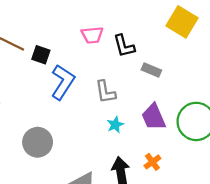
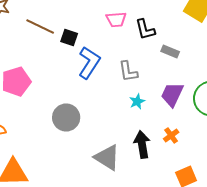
purple trapezoid: (154, 117) -> (172, 94), turned 48

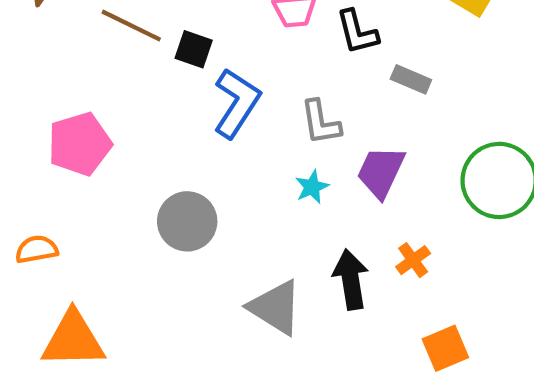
purple trapezoid: (172, 94) -> (381, 172), moved
cyan star: (137, 102) -> (312, 187), moved

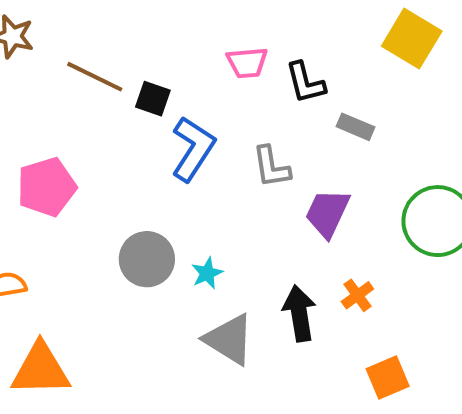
cyan star: (312, 187) -> (207, 273), moved

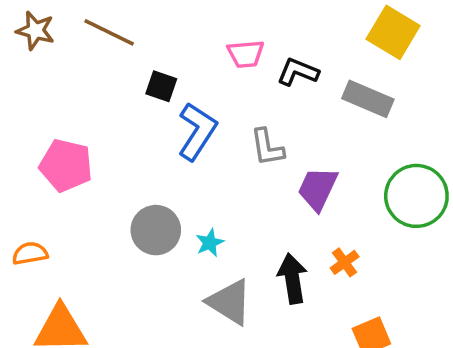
brown line: (95, 77) -> (109, 32), moved
black L-shape: (305, 83) -> (298, 72), turned 126
gray rectangle: (355, 127) -> (368, 99), moved, size x1.5
pink pentagon: (47, 187) -> (66, 165), turned 30

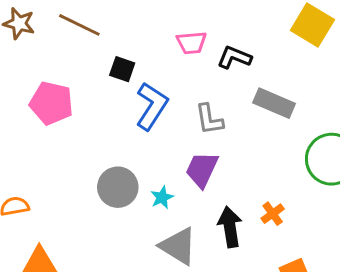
gray rectangle: (368, 99) -> (274, 103), moved
pink pentagon: (66, 165) -> (51, 103), moved
purple trapezoid: (318, 189) -> (202, 169), moved

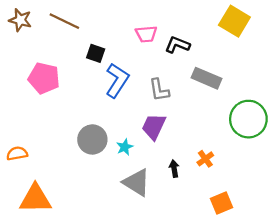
black arrow: (230, 227) -> (174, 169), size x0.6

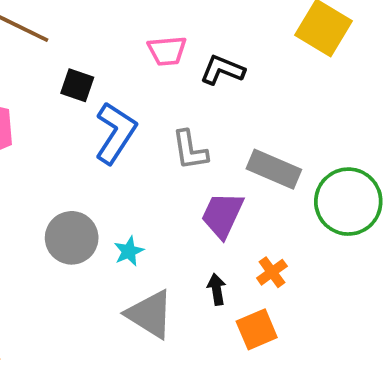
gray rectangle: (206, 78) -> (274, 169), moved
purple trapezoid: (154, 127) -> (222, 215), moved
orange square: (222, 203) -> (257, 329), moved

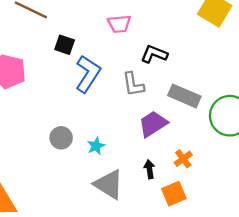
black L-shape: (222, 70) -> (154, 54), moved
purple trapezoid: (222, 215) -> (153, 124), turned 32
gray circle: (72, 238) -> (61, 138), size x0.7

